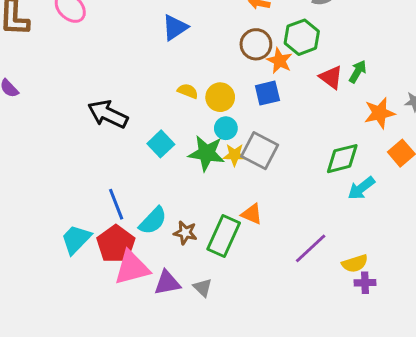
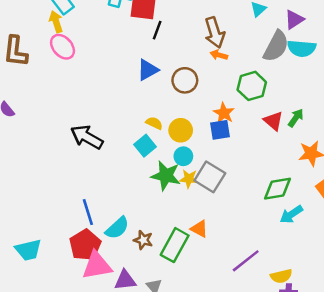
brown circle: (256, 44) -> (185, 80), moved
orange star: (279, 61) -> (224, 113), moved
cyan square: (161, 144) -> (145, 146), moved
cyan trapezoid: (76, 239) -> (28, 250), moved, turned -152

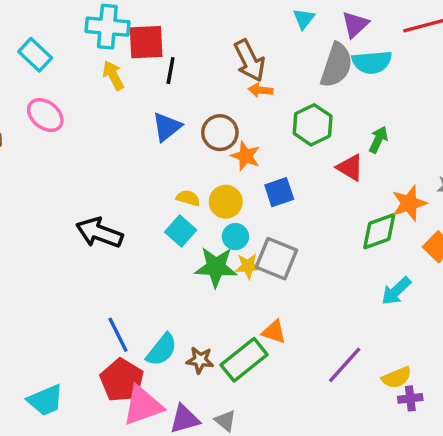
yellow arrow: (56, 22) -> (113, 75), moved
orange star: (224, 113) -> (246, 156), moved
green arrow: (296, 118) -> (378, 140), moved
green diamond: (278, 189) -> (379, 231), moved
green rectangle: (175, 245) -> (244, 360), turned 32

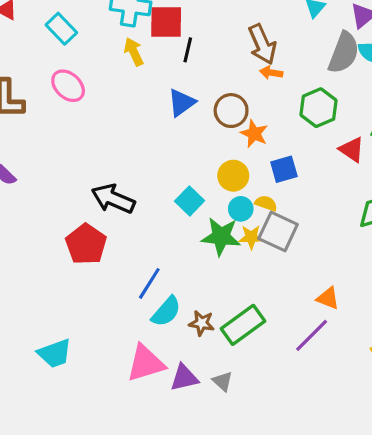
yellow semicircle: (188, 198) -> (266, 203), moved
orange triangle: (274, 332) -> (328, 298), moved
blue line: (118, 335) -> (149, 283), moved, turned 56
purple line: (345, 365) -> (312, 335), moved
red pentagon: (122, 380) -> (86, 244), moved

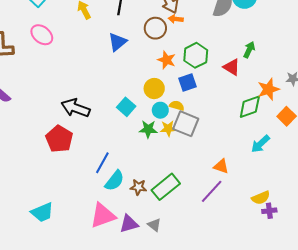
green hexagon: (318, 108) -> (196, 55), moved
brown circle: (231, 111) -> (155, 28), moved
green star: (221, 237) -> (148, 129), size x0.7

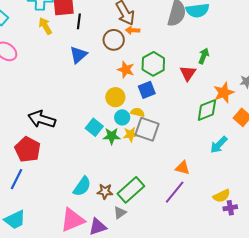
red triangle: (232, 67) -> (188, 73), turned 36
cyan square: (126, 107) -> (94, 127), moved
blue line: (102, 163) -> (16, 179), moved
gray triangle: (154, 225) -> (120, 213), moved, turned 48

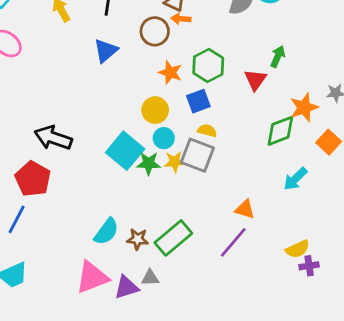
yellow semicircle: (138, 112) -> (207, 131), moved
cyan square: (94, 127) -> (125, 151), size x1.5
gray triangle: (120, 213) -> (150, 278), moved, turned 32

